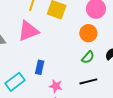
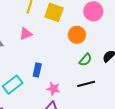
pink triangle: (28, 31) -> (26, 34), size x0.6
orange circle: (88, 33) -> (77, 35), moved

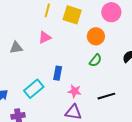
green semicircle: (85, 60) -> (95, 60), moved
black line: (86, 84) -> (106, 96), moved

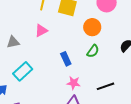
blue rectangle: (58, 73) -> (66, 59), moved, turned -32
cyan rectangle: (34, 89) -> (23, 71), moved

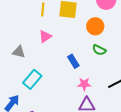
gray triangle: (13, 42) -> (19, 52), turned 32
green semicircle: (93, 51) -> (99, 50), turned 88

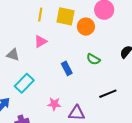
orange circle: (95, 26) -> (86, 27), moved
pink star: (84, 84) -> (54, 104), moved

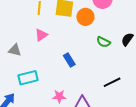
green semicircle: (93, 59) -> (103, 42), moved
cyan rectangle: (24, 83) -> (28, 78), turned 36

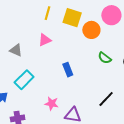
cyan rectangle: (28, 78) -> (24, 80), turned -42
black line: (112, 82) -> (106, 99), turned -30

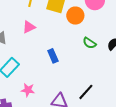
black line: (106, 99) -> (86, 92), moved
pink star: (52, 104) -> (28, 90), moved

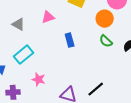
orange circle: (75, 16) -> (105, 19), moved
blue rectangle: (53, 56) -> (70, 40), moved

